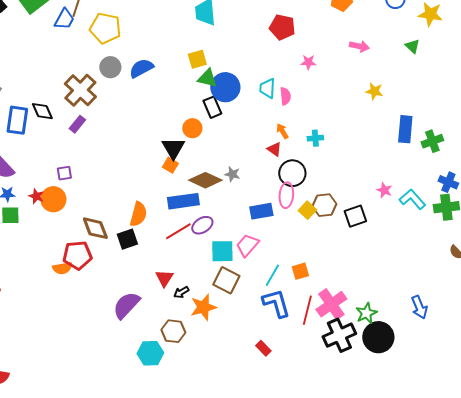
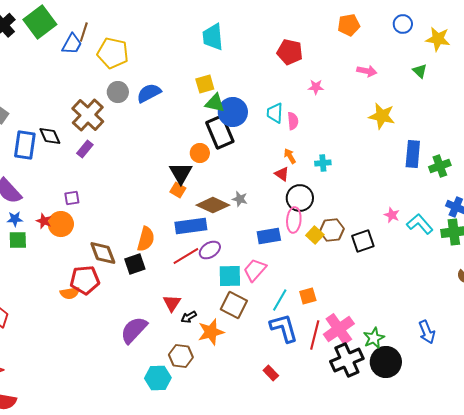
yellow star: (374, 91) -> (382, 116), size x1.5
black rectangle: (212, 107) -> (220, 132), size x1.5

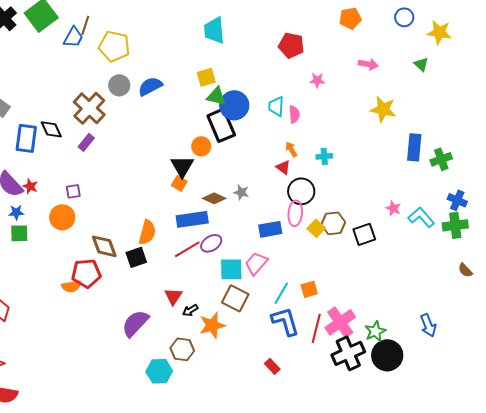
brown diamond: (213, 205) -> (214, 198), size x0.7
red star: (44, 221) -> (30, 186), moved

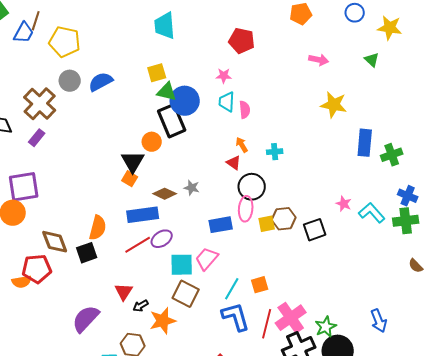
pink star: (317, 80) -> (224, 76), moved
purple square: (73, 191) -> (24, 187), size x2.0
yellow square: (316, 228) -> (267, 224), turned 36

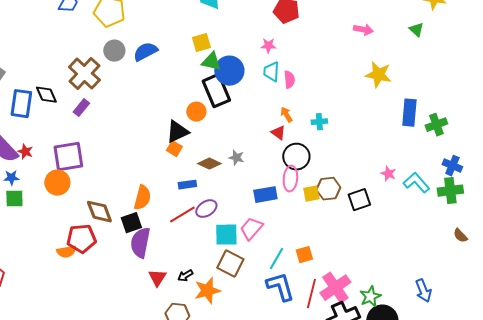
black triangle: (133, 162) -> (177, 132), turned 35
blue rectangle: (143, 215) -> (187, 185), size x0.6
red triangle: (124, 292) -> (157, 278), moved
purple semicircle: (86, 319) -> (140, 243), moved, turned -32

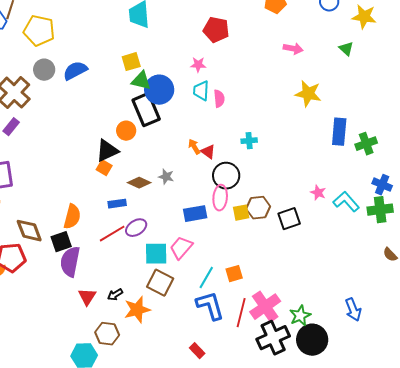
orange arrow: (286, 115) -> (194, 147), moved

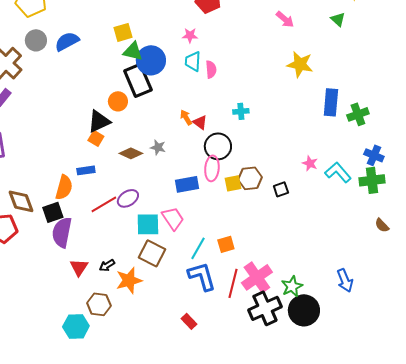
pink arrow: (293, 49) -> (285, 19), turned 30
blue rectangle: (117, 204) -> (86, 170), moved
black square: (289, 219) -> (281, 189), size x0.7
pink trapezoid: (181, 248) -> (173, 218), turned 105

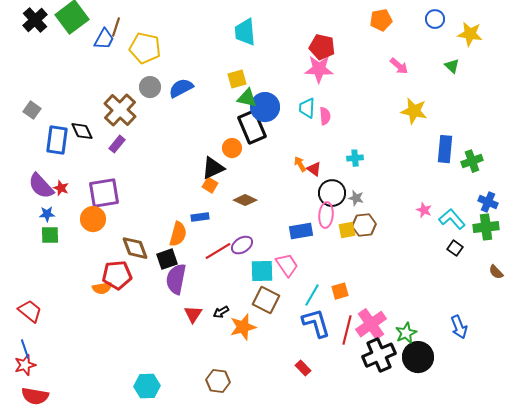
pink star: (190, 35) -> (319, 69), moved, size x1.8
gray star: (158, 147) -> (356, 198), moved
black square: (281, 189) -> (455, 248), moved, turned -35
brown hexagon: (99, 304) -> (218, 381), moved
cyan hexagon: (76, 326) -> (147, 386), moved

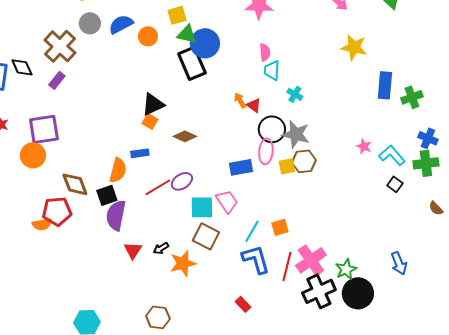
cyan trapezoid: (307, 108) -> (272, 70), moved
orange circle: (232, 148) -> (148, 36), moved
cyan cross: (355, 158) -> (295, 94), turned 35
gray star: (356, 198) -> (296, 134), size x1.8

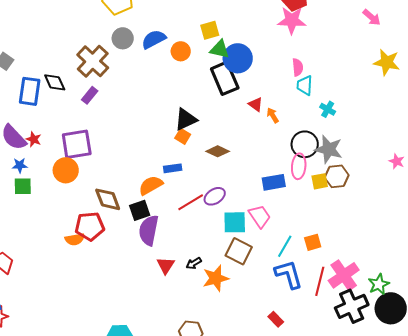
red triangle: (254, 105) -> (256, 104), moved
orange semicircle: (118, 170) -> (151, 185), turned -135

